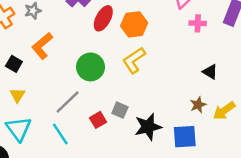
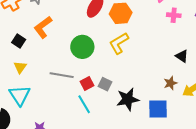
gray line: (68, 102) -> (62, 75), turned 50
red square: (98, 120) -> (87, 83), moved
cyan line: (60, 134) -> (84, 104), moved

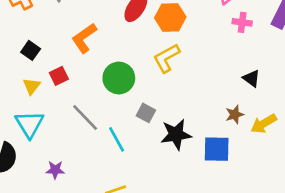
orange L-shape: (43, 27) -> (84, 38), moved
green circle: (82, 47) -> (119, 78), moved
gray line: (62, 75) -> (85, 118), moved, turned 35
red square: (87, 83) -> (59, 76), moved

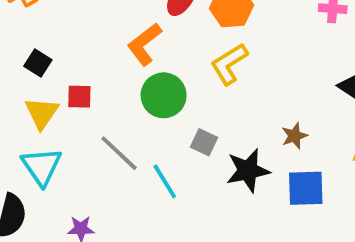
orange L-shape: (84, 38) -> (144, 44), moved
red square: (59, 76) -> (79, 97), turned 30
yellow triangle: (32, 86) -> (42, 113), size x1.4
brown star: (235, 115) -> (294, 136), moved

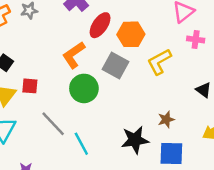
yellow L-shape: (229, 64) -> (159, 62), moved
gray square: (204, 142) -> (115, 66), moved, size x1.5

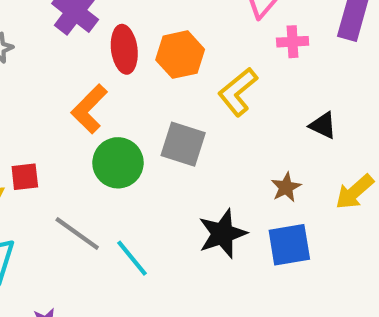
red ellipse: (100, 25) -> (124, 49), turned -30
gray square: (115, 66) -> (183, 144), moved
brown star: (166, 119) -> (286, 187), moved

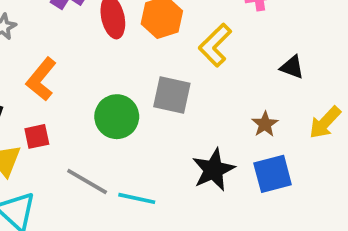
orange L-shape: (89, 109) -> (41, 79), moved
cyan line: (132, 258) -> (137, 198), turned -33

